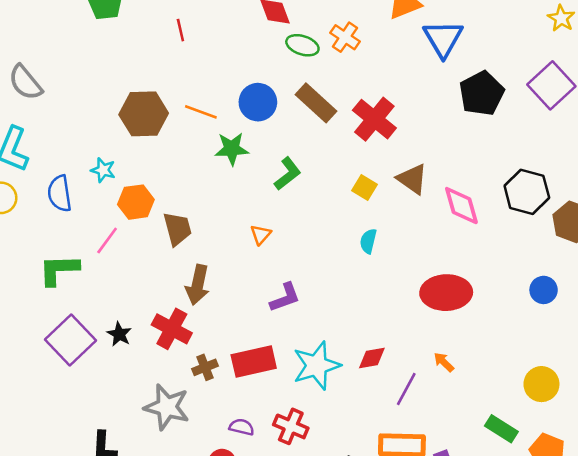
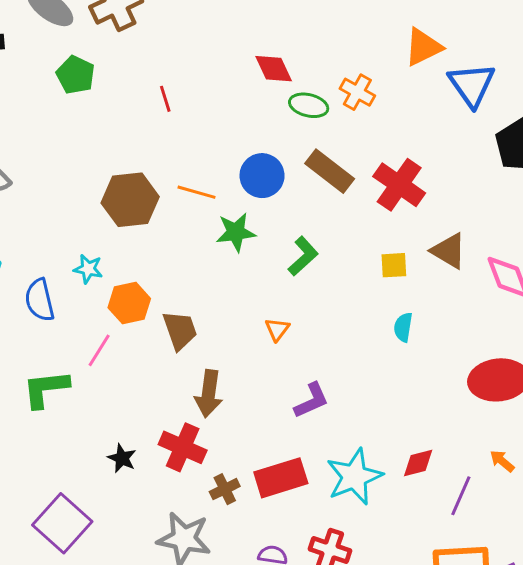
yellow square: (364, 188) -> (394, 265), turned -30
purple square: (71, 340) -> (62, 523), moved

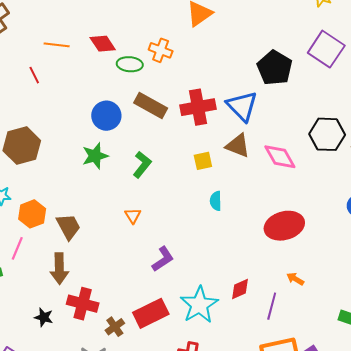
blue triangle: (472, 85) -> (242, 106), moved
red cross: (399, 185) -> (198, 107), turned -36
orange line: (197, 192) -> (57, 45), moved
brown arrow: (209, 394) -> (59, 269), moved

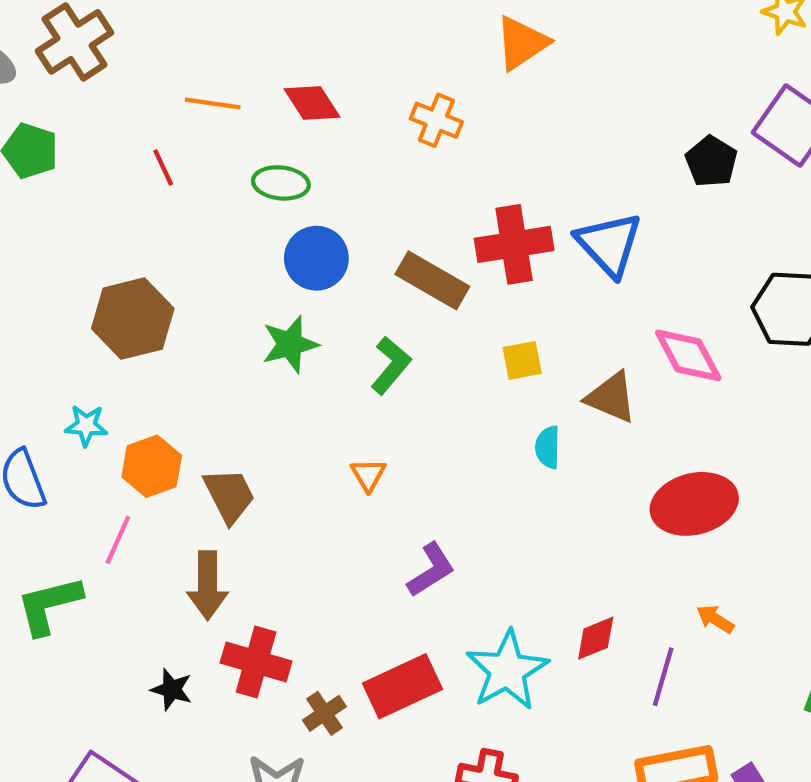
green ellipse: (130, 64) -> (281, 183), moved
black pentagon: (275, 68) -> (711, 161), moved, size x0.7
brown rectangle: (151, 105) -> (432, 280), moved
brown triangle: (238, 146) -> (611, 397), moved

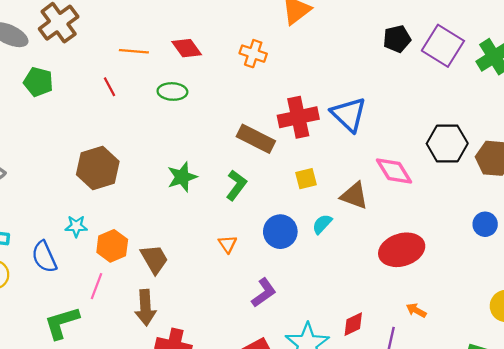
black pentagon: (711, 161) -> (397, 39), moved, turned 30
blue circle: (316, 258) -> (280, 232), moved
cyan semicircle: (548, 447) -> (322, 224), turned 45

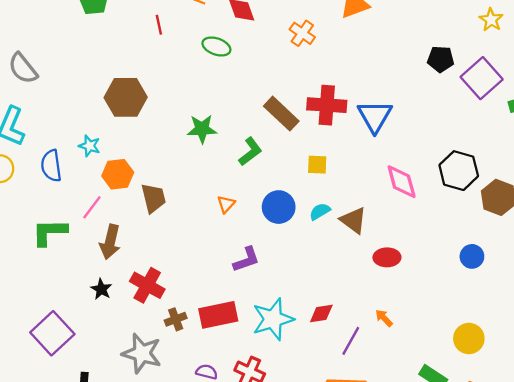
brown triangle: (354, 196) -> (353, 220), moved
red ellipse: (402, 250) -> (387, 257), size x0.6
brown arrow: (145, 308) -> (110, 242), moved

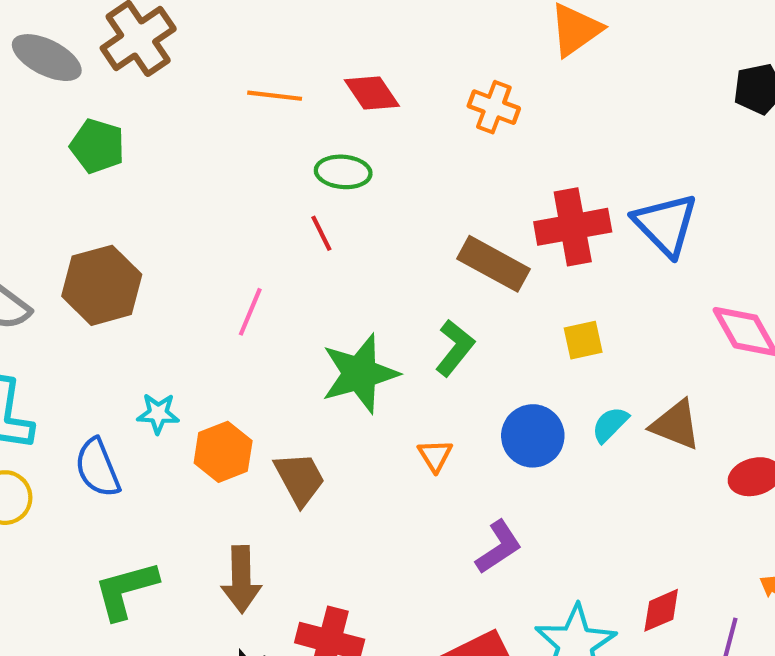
red line: (159, 25) -> (321, 233), moved
brown hexagon: (126, 97) -> (102, 285), moved
green star: (202, 129) -> (360, 374), moved, size x1.4
pink line: (92, 207) -> (250, 312), moved

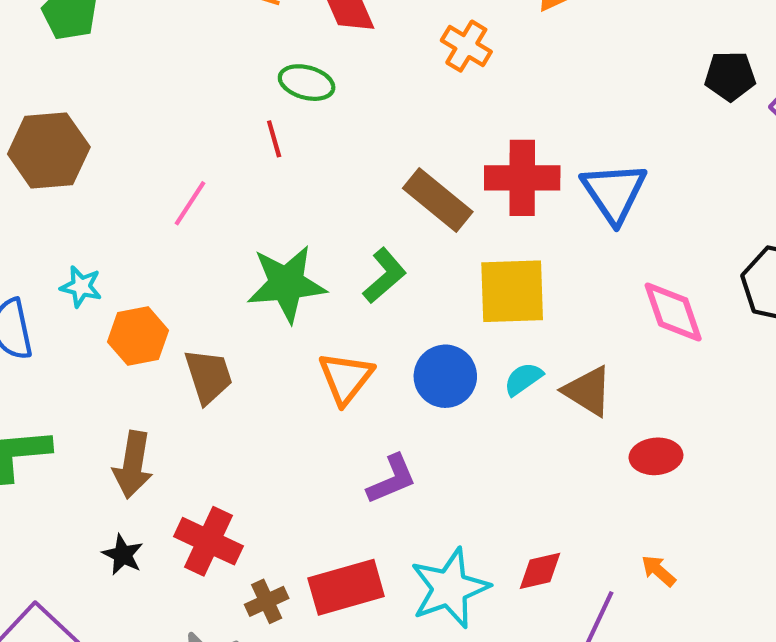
yellow square: (583, 340) -> (512, 291), size x1.8
orange triangle: (435, 456) -> (346, 378), size x1.6

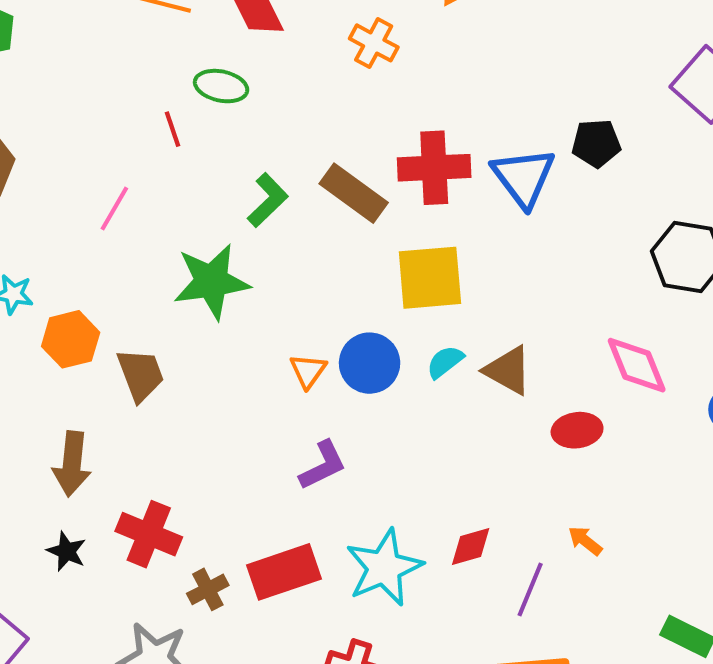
black pentagon: (730, 76) -> (596, 143), moved
red line: (274, 139) -> (172, 129), moved
green L-shape: (384, 276) -> (268, 200), moved
pink diamond: (673, 312) -> (637, 365), moved
orange triangle: (346, 378) -> (308, 371), moved, size x0.7

